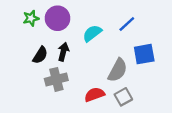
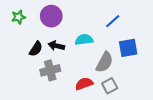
green star: (31, 18) -> (18, 17), moved
cyan semicircle: (92, 33) -> (84, 40), moved, turned 30
black arrow: (63, 52) -> (56, 46), turned -91

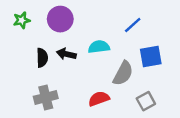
black semicircle: (36, 49) -> (42, 58), turned -35
gray cross: (50, 70) -> (46, 97), moved
gray square: (110, 86) -> (146, 101), moved

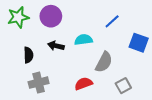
green star: (22, 20) -> (18, 17), size x1.5
blue square: (151, 56) -> (139, 43), moved, turned 30
black semicircle: (42, 58) -> (28, 55), moved

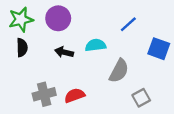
black semicircle: (28, 55) -> (22, 48), moved
red semicircle: (84, 84) -> (75, 95), moved

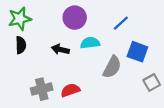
purple circle: (58, 18) -> (75, 18), moved
blue square: (159, 49) -> (137, 52), moved
gray square: (141, 98) -> (152, 82), moved

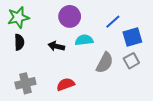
blue square: (137, 52) -> (132, 37), moved, turned -36
gray square: (152, 82) -> (131, 61), moved
gray cross: (42, 89) -> (25, 83), moved

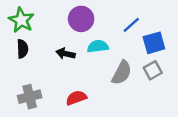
green star: (18, 17) -> (21, 20), turned -30

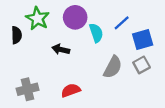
green star: (21, 20) -> (38, 18), moved
cyan semicircle: (98, 46) -> (96, 33), moved, turned 78
black semicircle: (22, 49) -> (16, 35), moved

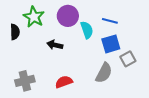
blue line: (122, 23) -> (110, 21), turned 56
blue square: (143, 39) -> (111, 44), moved
gray semicircle: (113, 67) -> (104, 73), moved

